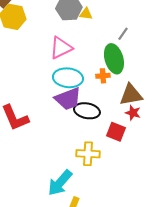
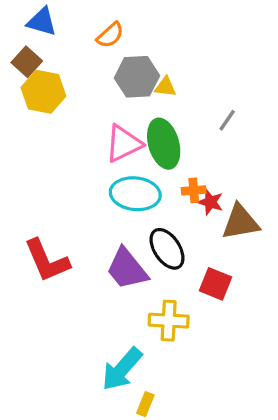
green ellipse: (114, 59) -> (164, 144), moved
purple trapezoid: (68, 99) -> (127, 269), moved, turned 72
black ellipse: (87, 111) -> (167, 249), turned 45
red star: (133, 113) -> (210, 202), moved

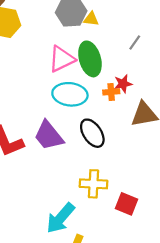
red star: (210, 202) -> (123, 84), moved, turned -30
purple trapezoid: (127, 269) -> (49, 136), moved
red square: (215, 284) -> (126, 204), moved

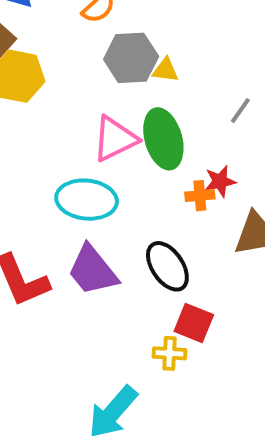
cyan ellipse: (70, 94) -> (87, 200), moved
yellow cross: (93, 184) -> (169, 353), size x0.7
red square: (126, 204) -> (194, 323), moved

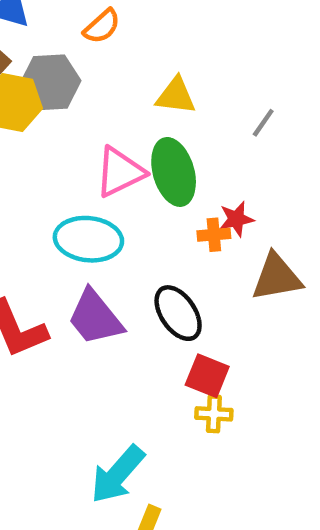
gray hexagon: (131, 58) -> (50, 82), moved
yellow triangle: (165, 70) -> (176, 96), size x1.4
gray line: (240, 111) -> (263, 123), moved
yellow cross: (169, 353) -> (214, 414), moved

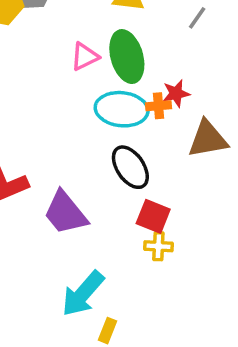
pink triangle: (120, 172) -> (85, 57), size x0.7
cyan ellipse: (88, 239) -> (122, 109), moved
purple trapezoid: (95, 318) -> (65, 213), moved

